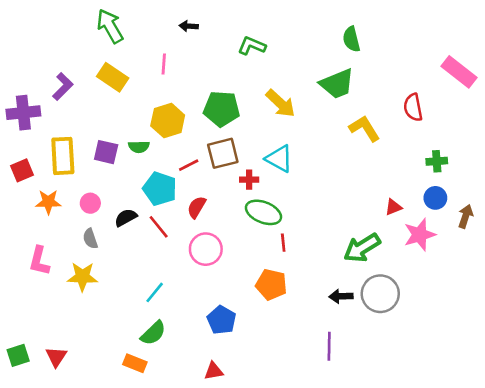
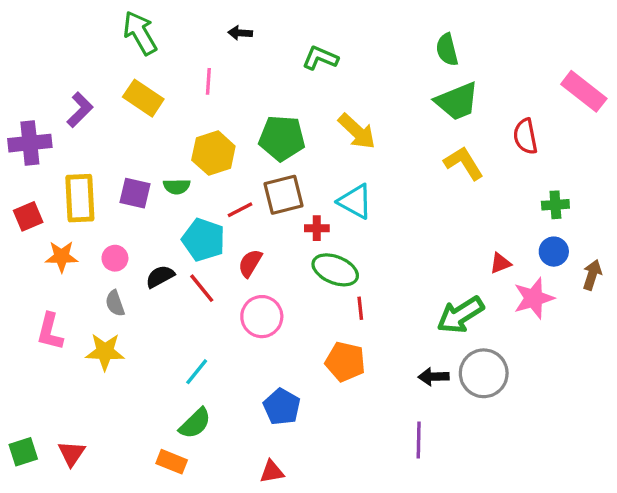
green trapezoid: (337, 84) -> (457, 101), moved

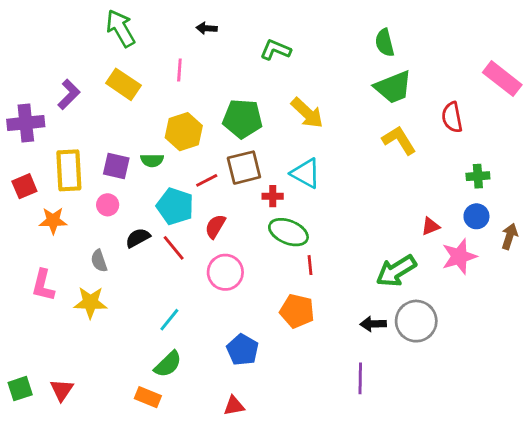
pink circle: (115, 258) -> (108, 205), moved

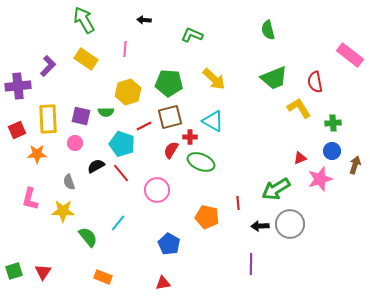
green trapezoid: (393, 87) -> (274, 78), moved
yellow L-shape: (399, 140) -> (299, 108), moved
red semicircle: (215, 226) -> (171, 150), moved
red line: (310, 265) -> (238, 203), moved
green semicircle: (168, 364) -> (88, 237), moved, turned -85

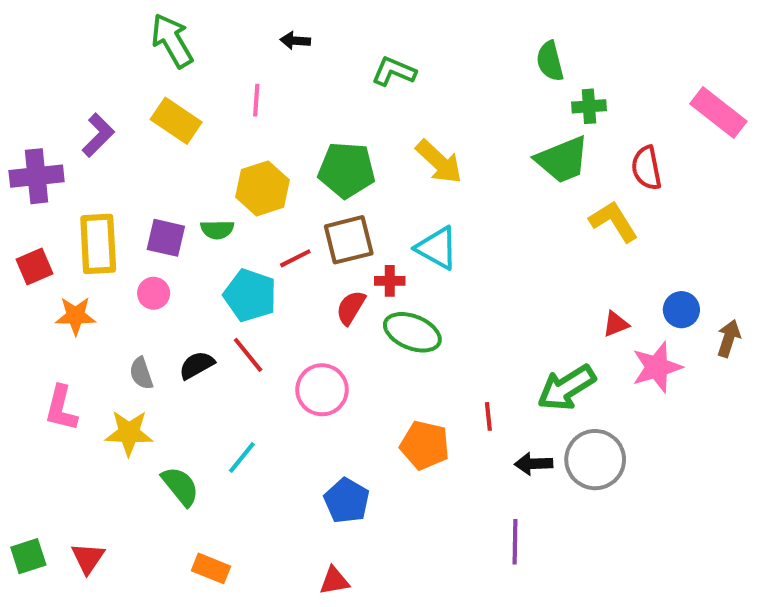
green cross: (333, 123) -> (589, 106), moved
black semicircle: (96, 166) -> (197, 365), moved

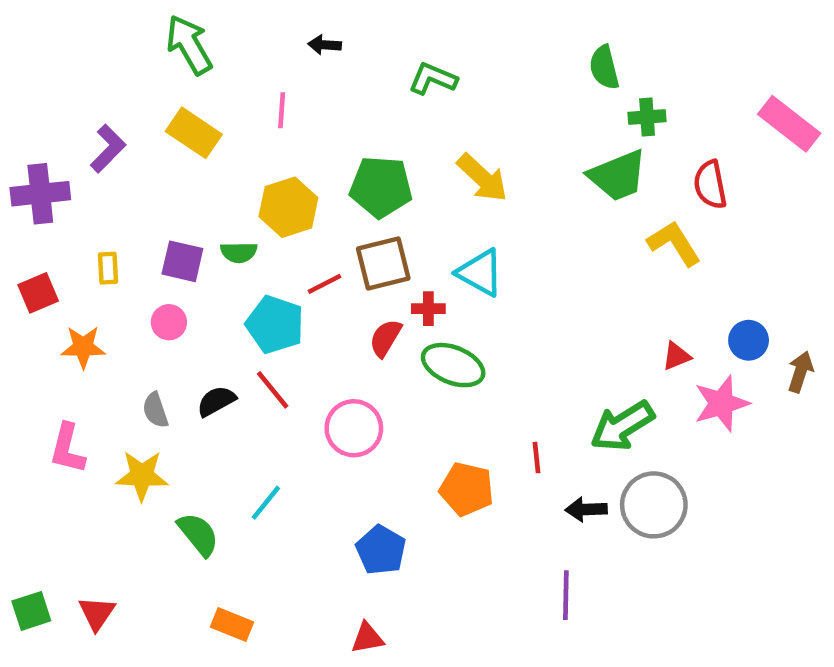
yellow rectangle: (98, 244) -> (108, 268), size x0.5

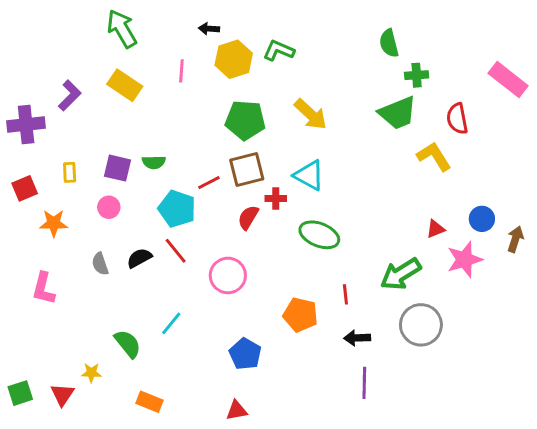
yellow hexagon: (288, 207) -> (234, 59), moved
green ellipse: (453, 365) -> (319, 235), moved
yellow star: (142, 476) -> (91, 373), moved, size x0.6
black arrow: (586, 509) -> (357, 338), moved

